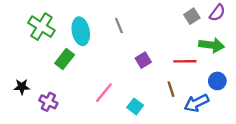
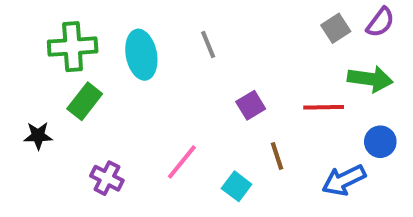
green cross: (41, 27) -> (73, 47), turned -36
green rectangle: (65, 59) -> (85, 101), moved
black star: (22, 87) -> (38, 136), moved
brown line: (171, 89) -> (277, 156), moved
purple cross: (48, 102) -> (107, 178), moved

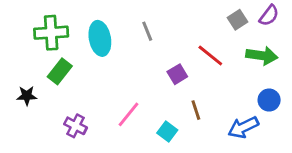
red line: (324, 107) -> (210, 56), moved, turned 40

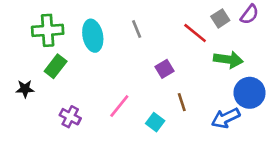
red line: (210, 56) -> (195, 33), moved
green arrow: (262, 56) -> (228, 60), moved
blue circle: (269, 100) -> (250, 93), size x1.5

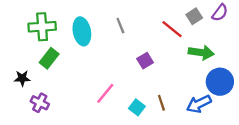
brown line: (182, 102) -> (161, 103), moved
purple cross: (70, 117) -> (40, 103), moved

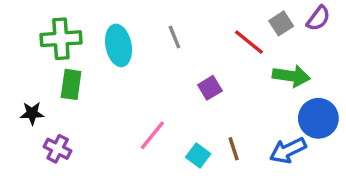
green rectangle: (49, 58) -> (71, 84), turned -30

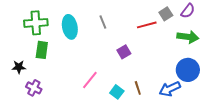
red line: (249, 42) -> (147, 25), turned -54
green arrow: (291, 76) -> (188, 37), moved

